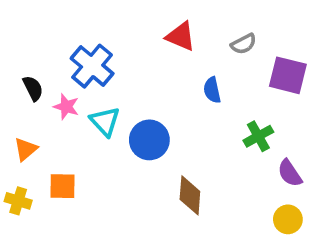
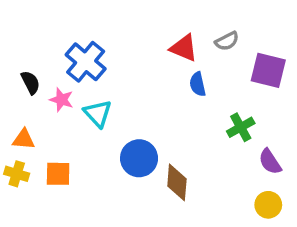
red triangle: (181, 36) -> (184, 48), moved
blue circle: (149, 140) -> (139, 158), moved
orange triangle: (26, 149) -> (24, 139), turned 45
yellow cross: (18, 201) -> (17, 174), moved

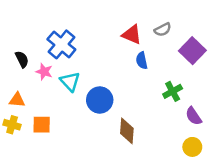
purple square: (268, 70) -> (192, 51), turned 30
blue circle: (139, 158) -> (100, 100), moved

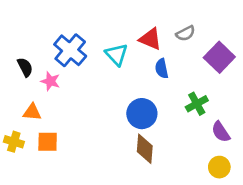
cyan triangle: (70, 81) -> (117, 54), moved
orange triangle: (17, 100) -> (32, 112), moved
blue circle: (100, 100) -> (142, 114), moved

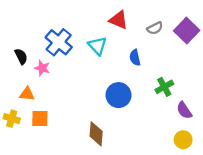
red triangle: (150, 39) -> (119, 20), moved
purple square: (219, 57) -> (187, 31), moved
brown diamond: (145, 149) -> (96, 134), moved

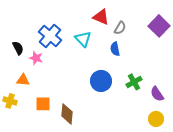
gray semicircle: (155, 28) -> (120, 28), moved, turned -32
green cross: (164, 87) -> (134, 82), moved
orange square: (40, 119) -> (43, 104), moved
brown diamond: (96, 134) -> (67, 114), moved

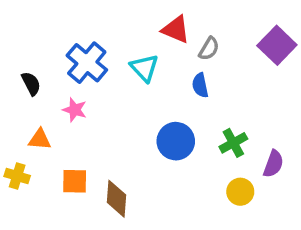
pink star: (36, 58) -> (75, 110), moved
purple semicircle: (157, 94) -> (273, 164), turned -126
yellow circle: (156, 119) -> (240, 192), moved

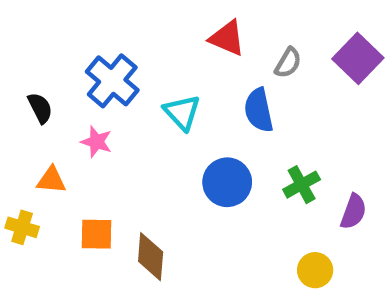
gray semicircle: (209, 49) -> (288, 63), moved
cyan triangle: (144, 68) -> (182, 112), moved
blue semicircle: (200, 85) -> (259, 110), size x1.4
yellow circle: (240, 192) -> (315, 270), moved

